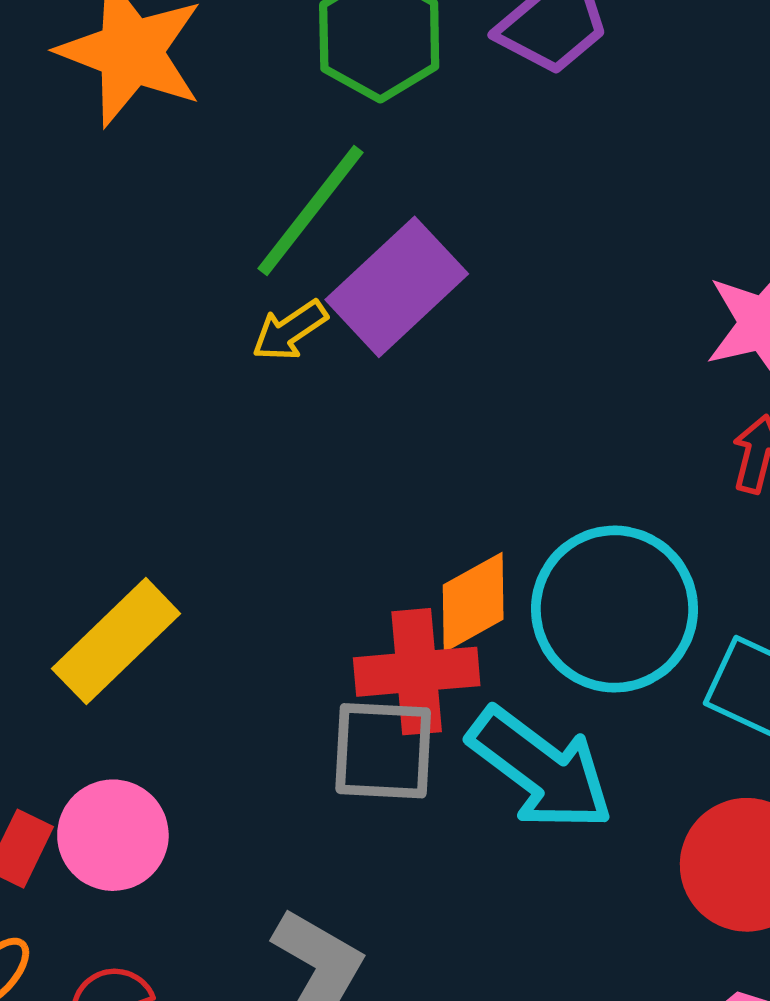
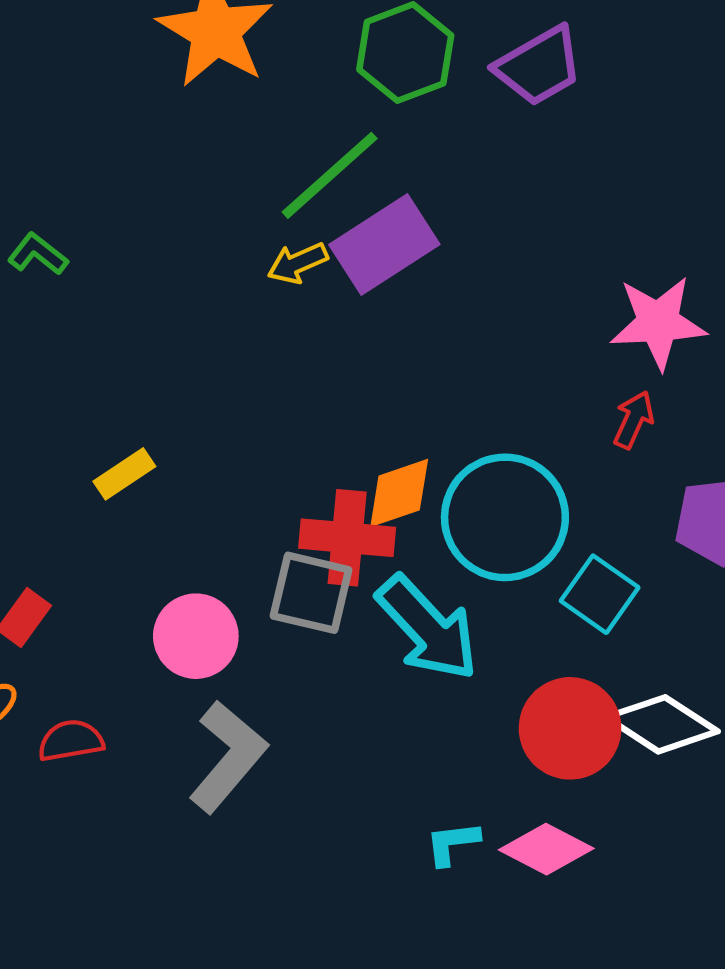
yellow rectangle: (116, 641) -> (124, 474), size x0.6
pink circle: (113, 835) -> (196, 636), moved

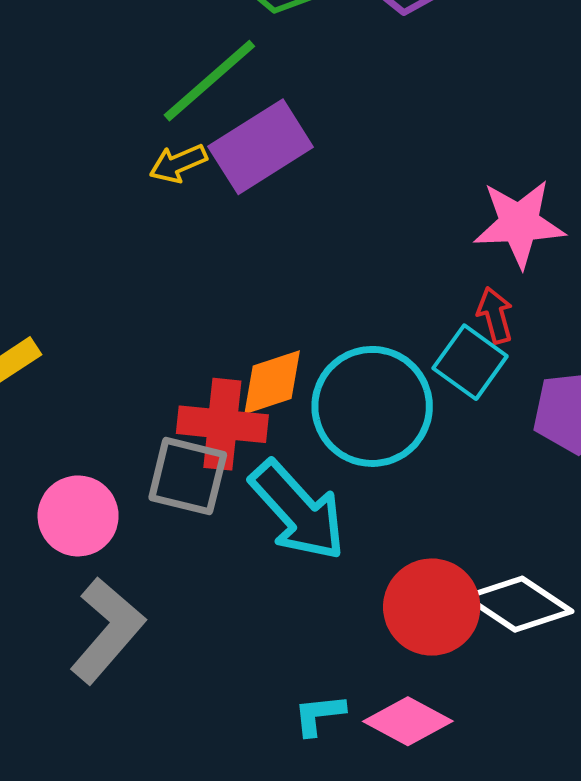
red arrow: (634, 420) -> (495, 315), turned -40
cyan square: (600, 594) -> (470, 362), moved

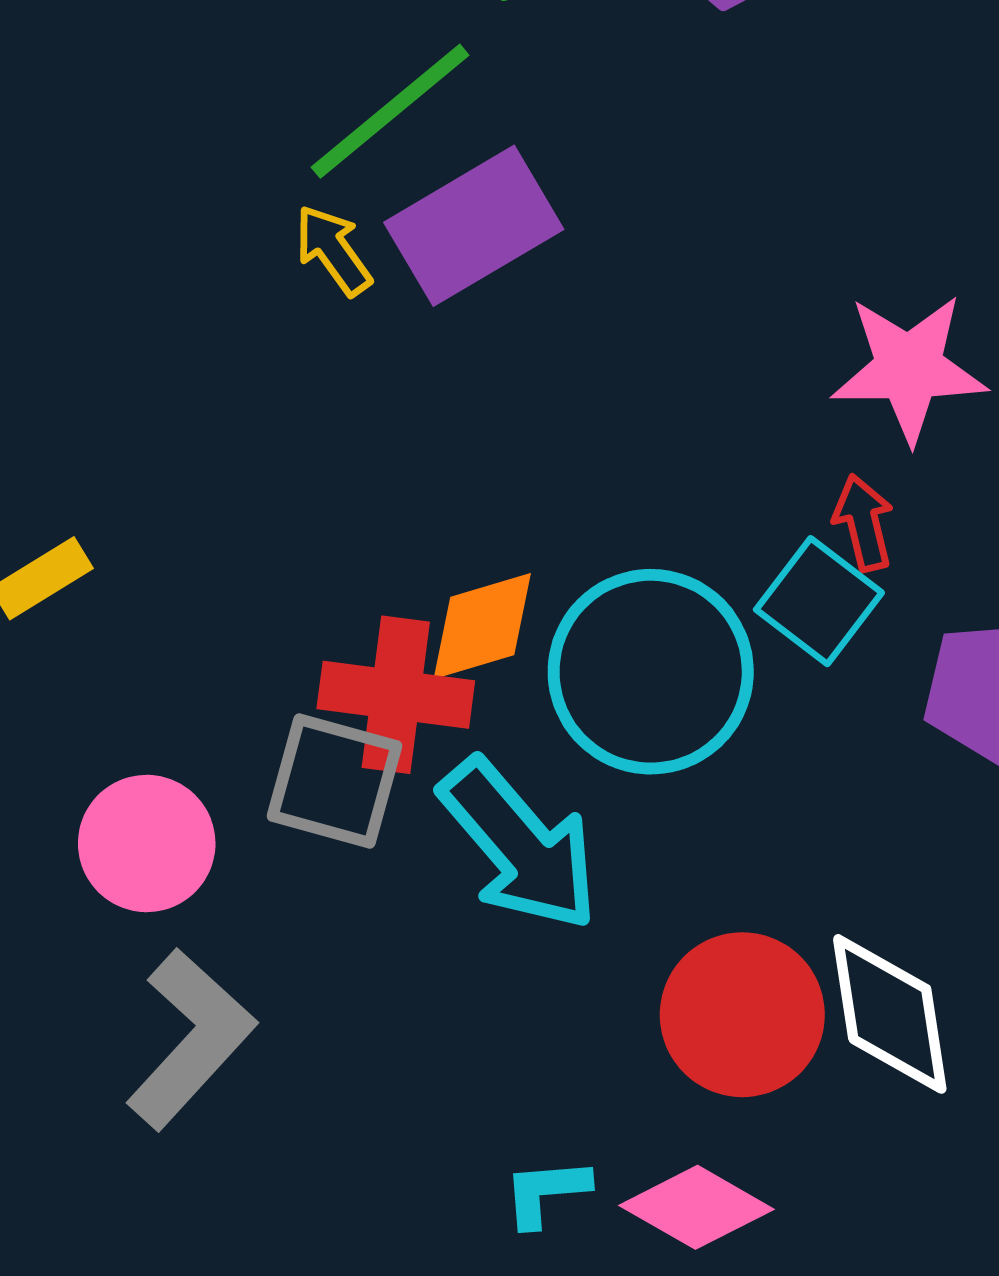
yellow arrow: (178, 163) -> (333, 250), turned 76
white diamond: (519, 604) -> (890, 1014), turned 46

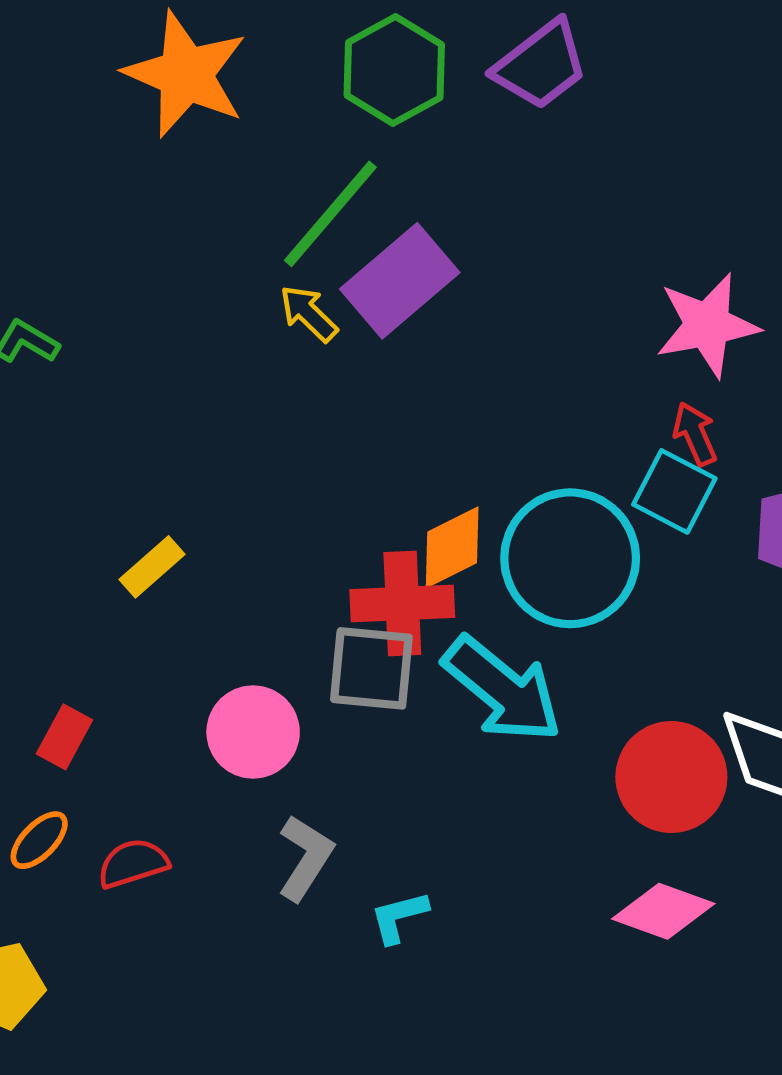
gray L-shape: (191, 1039) -> (305, 858), size x0.7
cyan L-shape: (546, 1192) -> (399, 917), moved

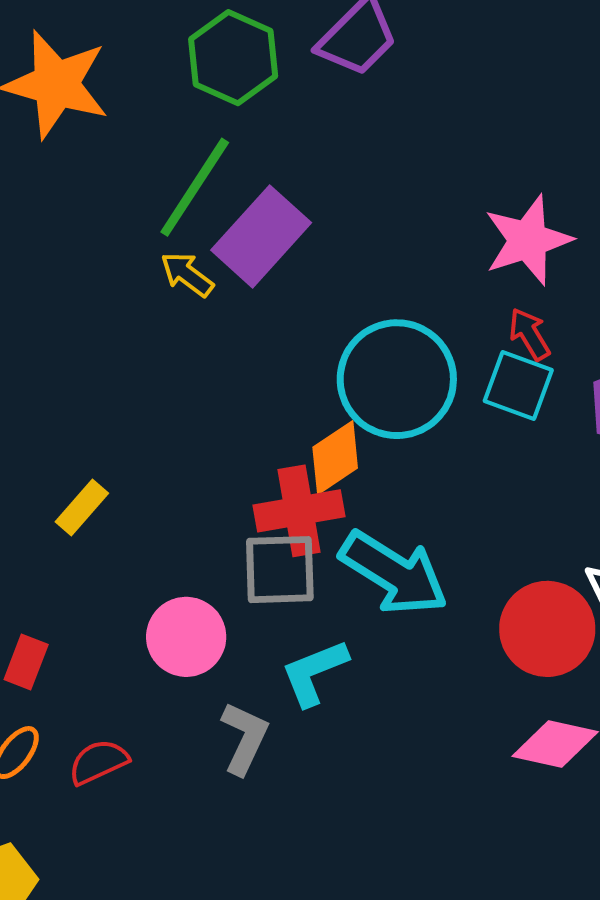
cyan circle: (570, 558) -> (397, 379), moved
cyan L-shape: (399, 917) -> (314, 672), moved, size x1.4

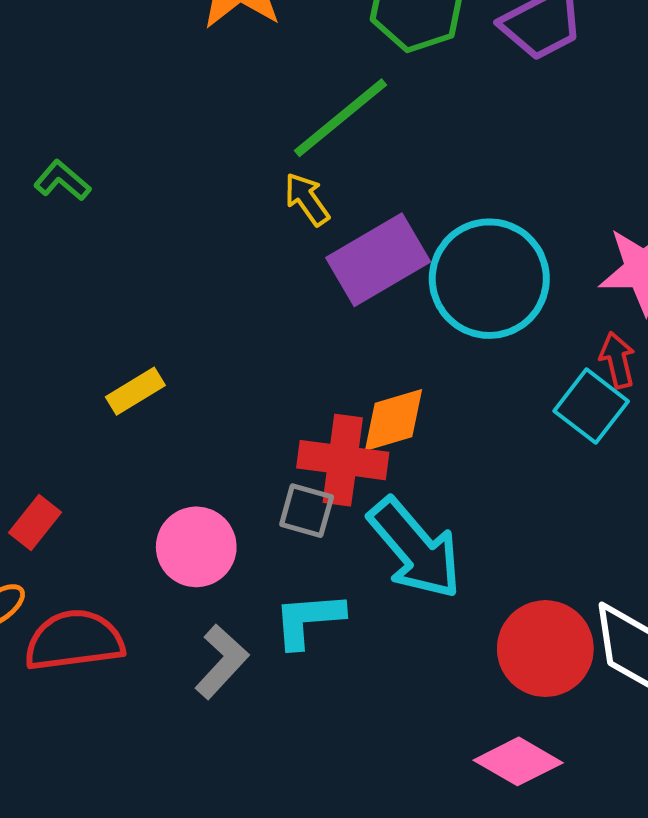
purple rectangle: (261, 236) -> (378, 260), moved
cyan circle: (397, 379) -> (489, 279), moved
gray square: (280, 570) -> (307, 511), size x0.7
red semicircle: (98, 762) -> (74, 640), size x1.6

